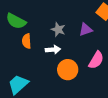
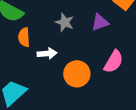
white arrow: (53, 50) -> (47, 54), moved

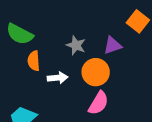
pink semicircle: (113, 62) -> (98, 103), moved
orange circle: (77, 74) -> (96, 72), moved

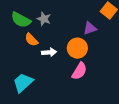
gray star: (76, 45) -> (44, 19), moved
orange semicircle: (34, 61) -> (31, 40), turned -40

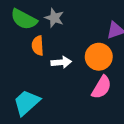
orange semicircle: (31, 40) -> (38, 46), turned 40

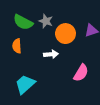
orange semicircle: (38, 46) -> (17, 46), moved
orange circle: (99, 57) -> (65, 34), moved

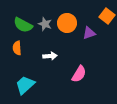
orange circle: (65, 34) -> (67, 23), moved

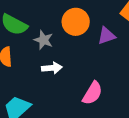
gray star: (45, 24) -> (43, 40), moved

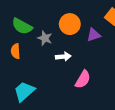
white arrow: (52, 68) -> (63, 57), moved

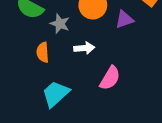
orange semicircle: (16, 51) -> (43, 52), moved
cyan trapezoid: (24, 91) -> (56, 94), moved

